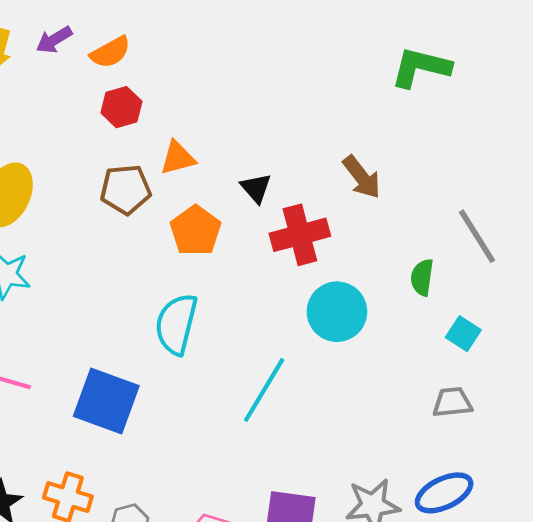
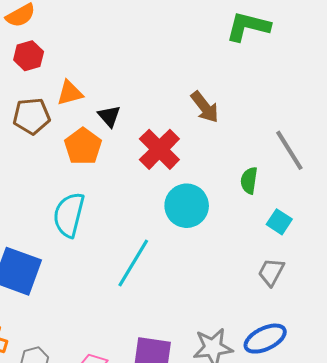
black triangle: (256, 188) -> (109, 116), moved
red cross: (300, 235) -> (159, 149), turned -30
gray trapezoid: (452, 402) -> (271, 272), turned -56

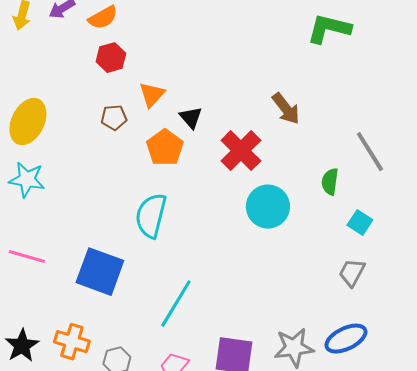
orange triangle: (70, 93) -> (152, 95), turned -32
brown pentagon: (32, 116) -> (114, 118), size x0.7
cyan line: (133, 263) -> (176, 304), moved

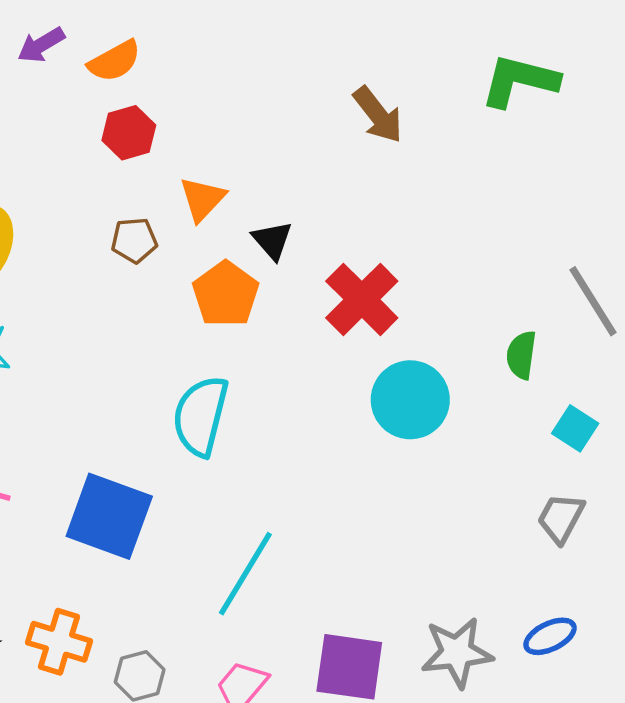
brown arrow: (286, 109) -> (378, 115), moved
blue ellipse: (346, 339) -> (550, 636), size x0.7

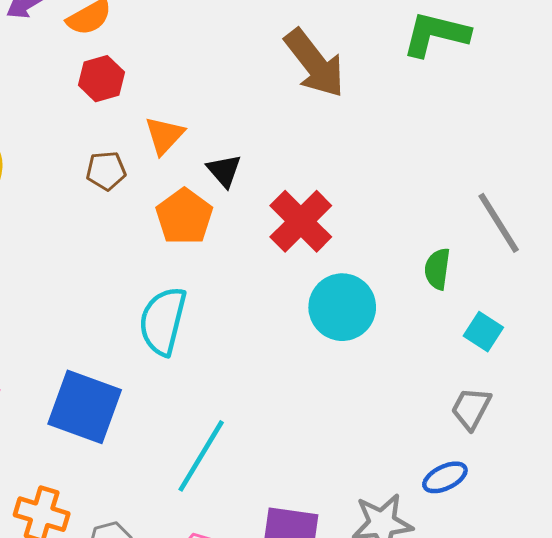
brown arrow: (378, 115) -> (315, 63), size x1.4
blue ellipse: (550, 636) -> (445, 477), moved

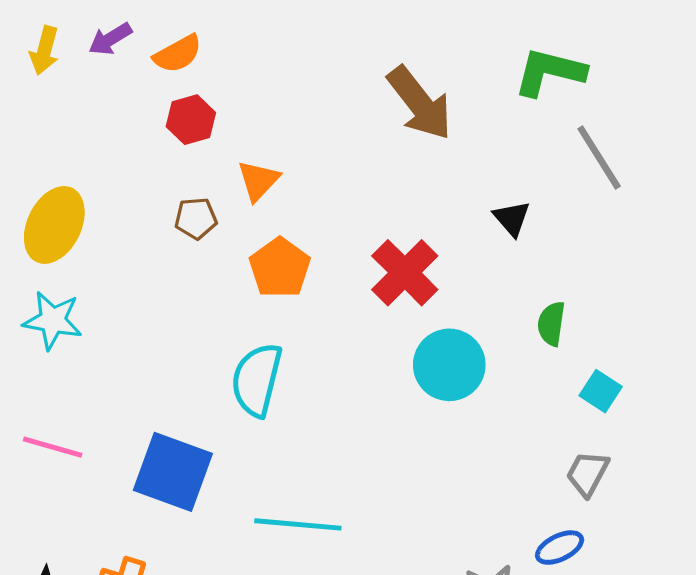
black triangle: (224, 171) -> (512, 218), moved
gray line: (499, 223) -> (599, 157), moved
cyan line: (201, 456) -> (298, 524), turned 64

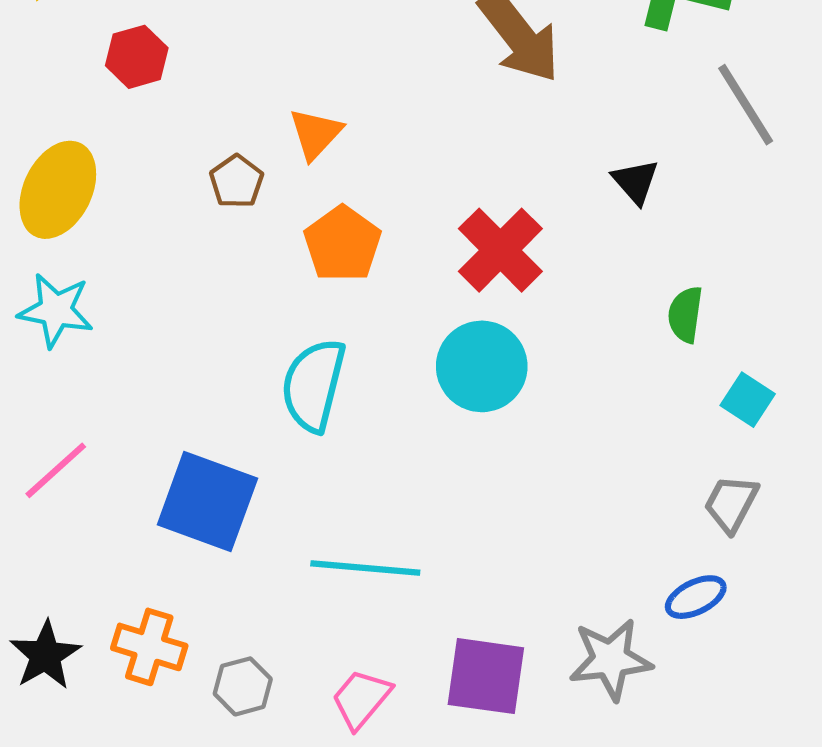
red hexagon: (191, 120) -> (137, 57), moved
brown pentagon: (196, 218) -> (237, 181), turned -30
cyan circle: (449, 365) -> (482, 366), moved
pink line: (53, 447) -> (56, 470), turned -58

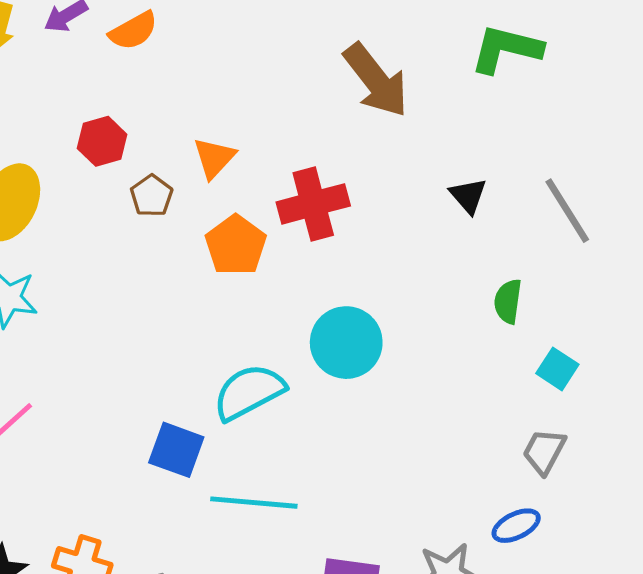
red hexagon: (137, 57) -> (102, 141), moved
gray line: (746, 105) -> (567, 211), moved
red cross: (500, 250) -> (313, 204), moved, turned 30
cyan semicircle: (313, 385) -> (249, 392), moved, turned 48
blue square: (207, 501) -> (176, 450), moved, size x0.7

